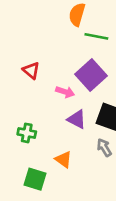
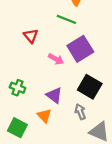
green line: (96, 36) -> (66, 19), moved
purple triangle: (77, 119) -> (54, 95), moved

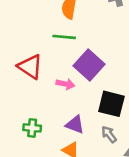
red triangle: (31, 36) -> (30, 67), size x1.5

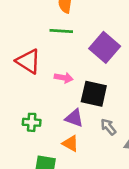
purple square: (89, 65) -> (105, 47), moved
black square: (111, 104) -> (94, 94), moved

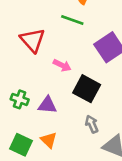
purple triangle: (74, 118) -> (47, 105), moved, turned -30
orange triangle: (71, 143) -> (49, 140), moved

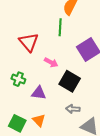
green line: (72, 20) -> (60, 27), turned 72
green cross: (20, 99) -> (18, 79), moved
gray arrow: (92, 124) -> (73, 109), turned -64

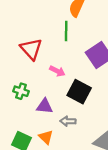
gray arrow: (73, 109) -> (68, 121), moved

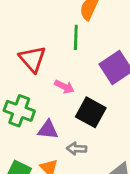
green cross: (21, 91) -> (19, 111), size x1.5

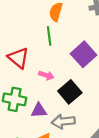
black square: (91, 112) -> (70, 92), turned 30
gray arrow: (77, 149) -> (63, 121), size x1.5

